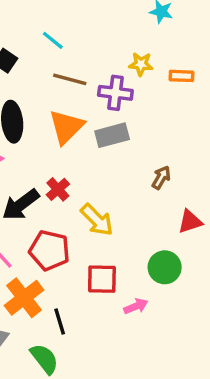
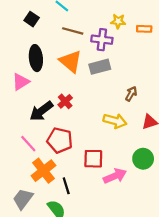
orange triangle: (66, 127) -> (71, 61), turned -35
yellow arrow: (97, 220) -> (115, 121), moved, turned -30
green circle: (165, 267) -> (143, 159), moved
pink arrow: (136, 306) -> (115, 176), size x1.5

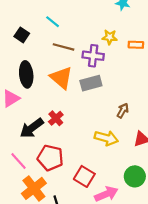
red square: (93, 159) -> (84, 176), turned 30

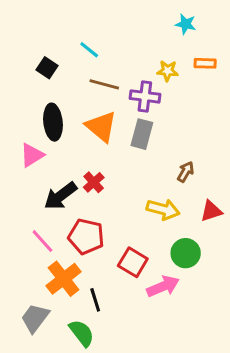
orange rectangle: (136, 45) -> (205, 63), moved
gray rectangle: (91, 83) -> (142, 134), turned -60
green circle: (135, 176) -> (186, 253), moved

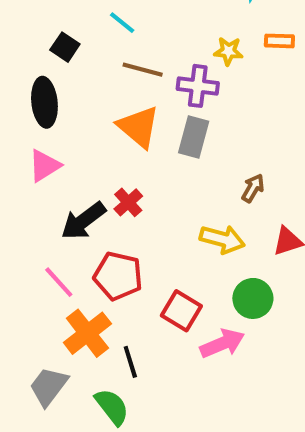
black ellipse: (53, 122) -> (44, 102), moved

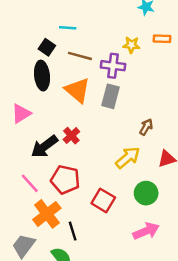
cyan line: (122, 23) -> (68, 28), turned -35
black square: (65, 47) -> (47, 47), moved
black ellipse: (44, 102) -> (42, 76), moved
yellow arrow: (222, 239) -> (128, 158), turned -55
pink arrow: (222, 343) -> (146, 231), moved

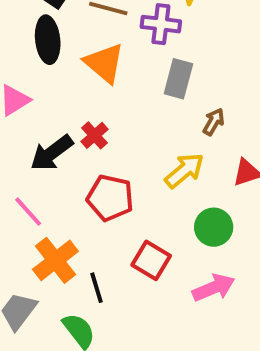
gray rectangle: (111, 96) -> (178, 79), moved
red pentagon: (65, 180) -> (110, 198), moved
red square: (103, 200) -> (151, 260), moved

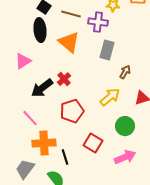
red pentagon: (110, 198) -> (72, 111), turned -30
orange cross: (55, 260) -> (44, 143), turned 35

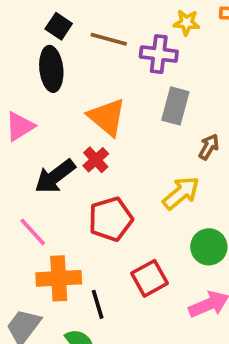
orange triangle: (69, 42) -> (107, 117), moved
red square: (93, 143) -> (150, 278), turned 30

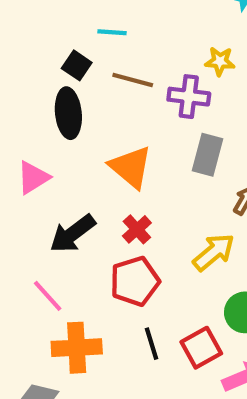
red cross: (96, 160) -> (137, 229), moved
red square: (150, 278) -> (201, 348), moved
black line: (98, 304) -> (151, 344), moved

